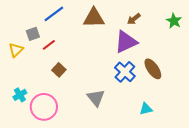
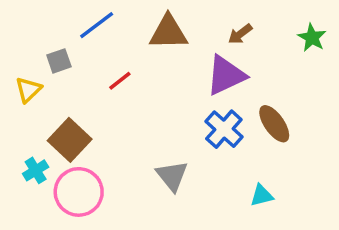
red line: (49, 45) -> (120, 81), moved
brown square: (59, 70) -> (70, 140), moved, size x1.6

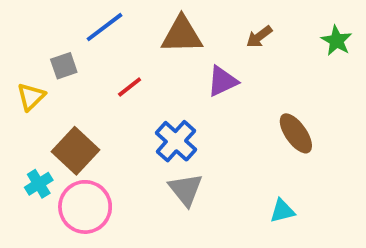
purple triangle: (226, 75) -> (222, 81), moved, size x0.7
blue cross: (224, 129) -> (176, 141), moved

